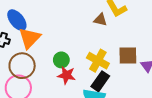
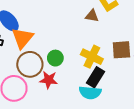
brown circle: (22, 66) -> (30, 64), moved
red star: (67, 75) -> (49, 80), moved

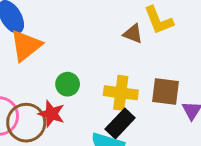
yellow cross: (92, 57) -> (121, 93), turned -30
brown circle: (30, 64) -> (26, 123), moved

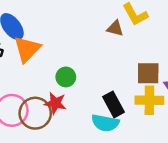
yellow cross: (121, 93) -> (149, 100), moved
black rectangle: (120, 124) -> (113, 104), turned -65

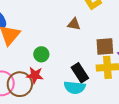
brown triangle: (115, 28) -> (74, 24), moved

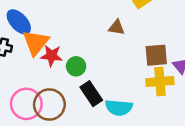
black rectangle: (80, 73) -> (91, 94), moved
red star: (35, 75) -> (52, 56), moved

